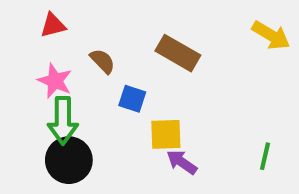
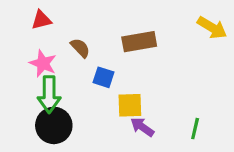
brown rectangle: (178, 53) -> (139, 42), turned -40
green line: (265, 156) -> (195, 129), moved

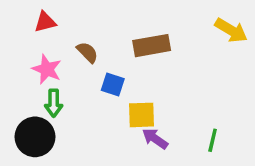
green arrow: (49, 94) -> (54, 103), size x0.7
black circle: (54, 125) -> (35, 137), moved

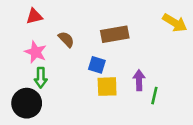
blue square: (113, 84) -> (97, 65), moved
purple arrow: (155, 139) -> (139, 80), moved, turned 54
green line: (213, 140) -> (154, 96), moved

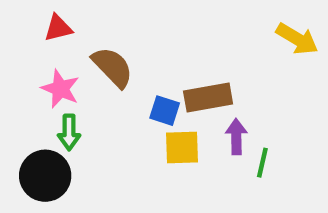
brown rectangle: (115, 34) -> (208, 98), moved
brown semicircle: (66, 39) -> (113, 67), size x1.5

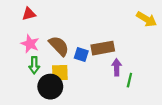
brown semicircle: (113, 67) -> (59, 46), moved
yellow square: (182, 147) -> (60, 73), moved
black circle: (45, 176) -> (50, 87), moved

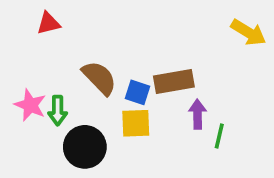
pink star: (30, 44) -> (30, 105), moved
yellow square: (60, 73) -> (136, 123), moved

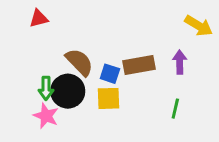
pink star: (30, 105) -> (46, 116), moved
purple arrow: (197, 114) -> (180, 62), moved
black circle: (85, 147) -> (68, 91), moved

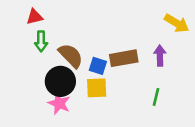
green arrow: (46, 88) -> (41, 41), moved
pink star: (46, 116) -> (59, 103), moved

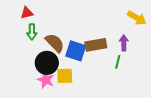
blue square: (98, 66) -> (76, 51), size x1.5
yellow square: (97, 88) -> (65, 76), moved
green line: (156, 97) -> (118, 62), moved

